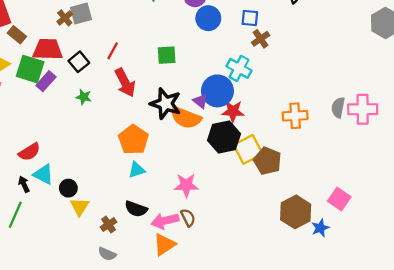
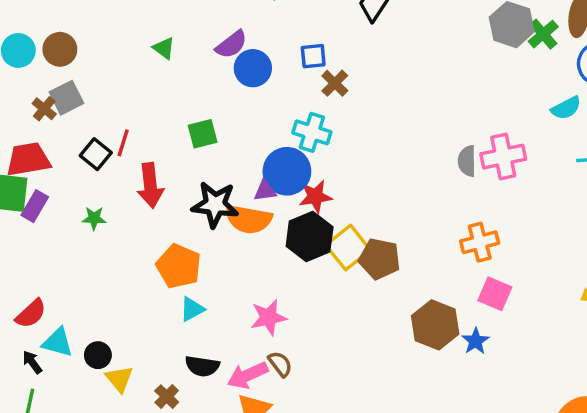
black square: (79, 62) -> (96, 154), moved
red arrow: (125, 83) -> (150, 185), turned 32
purple triangle: (200, 101) -> (265, 191), turned -35
orange cross: (295, 116) -> (480, 242), moved

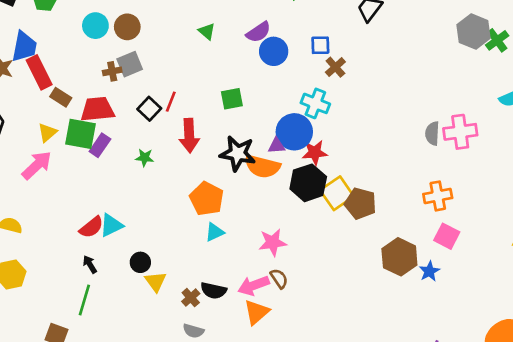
brown cross: (44, 109) -> (112, 71), turned 36
cyan triangle: (58, 342) -> (111, 225), moved, turned -45
black semicircle: (202, 366) -> (214, 291), moved

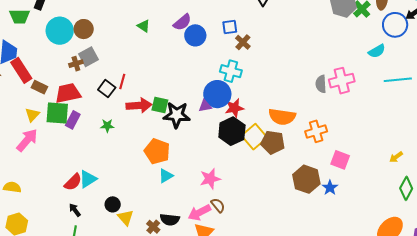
cyan circle: (95, 26) -> (60, 31), size x1.4
green square: (232, 99) -> (160, 105), moved, turned 30
red arrow: (189, 136) -> (139, 105), turned -85
orange semicircle: (262, 166) -> (282, 117), moved
orange cross: (438, 196) -> (316, 131), moved

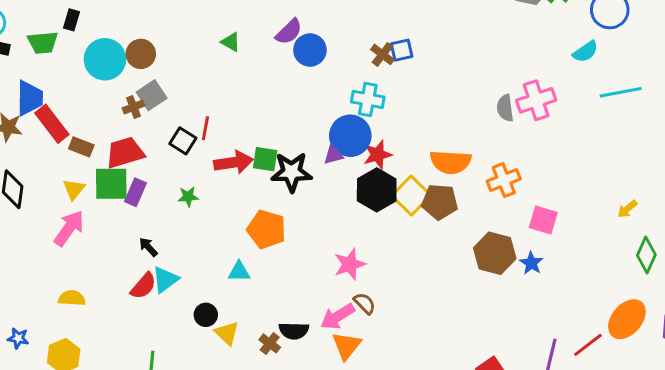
blue square: (230, 27) -> (402, 50), moved
cyan triangle: (166, 176) -> (239, 272), moved, turned 35
yellow semicircle: (12, 187) -> (72, 298), moved
black arrow: (75, 210) -> (148, 247), moved

